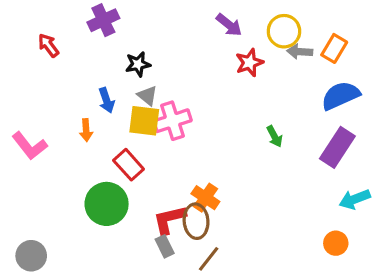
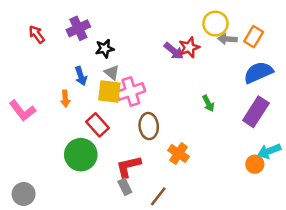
purple cross: (103, 20) -> (78, 28), moved
purple arrow: (229, 25) -> (174, 51), moved
orange cross: (205, 198) -> (179, 153), moved
brown ellipse: (196, 221) -> (149, 126), moved
orange circle: (336, 243) -> (255, 164), moved

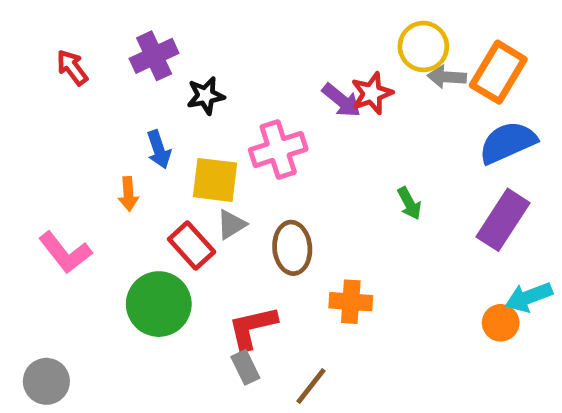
orange rectangle: (254, 37) -> (498, 72), size x1.4
gray triangle: (112, 72) -> (231, 224), moved, turned 49
pink cross: (131, 91) -> (278, 150), moved
pink L-shape: (22, 111) -> (65, 253), moved
orange cross: (179, 153) -> (351, 302), turned -30

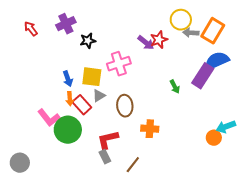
blue arrow: (159, 150) -> (68, 79), moved
orange arrow: (128, 194) -> (70, 99), moved
purple rectangle: (503, 220) -> (203, 76), moved
pink L-shape: (65, 253) -> (49, 118), moved

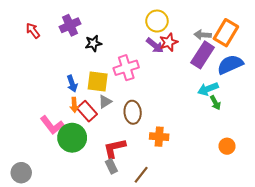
yellow circle: (181, 20) -> (157, 21), moved
purple rectangle: (203, 76) -> (203, 55), moved
green arrow: (175, 87) -> (215, 103), moved
cyan arrow: (226, 127) -> (208, 89), moved

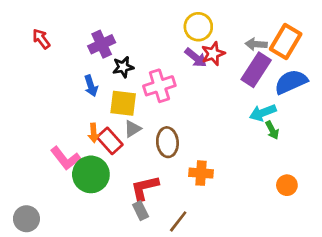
purple cross: (70, 25) -> (102, 44), moved
black star: (93, 43) -> (123, 67), moved
blue arrow: (72, 84) -> (91, 86), moved

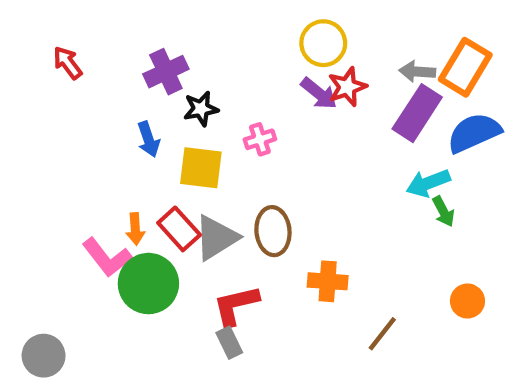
pink cross: (159, 86) -> (260, 139), size x0.6
gray triangle: (133, 129) -> (216, 238), moved, size x1.6
orange arrow: (94, 133) -> (135, 229), moved
brown line: (178, 221) -> (382, 334), moved

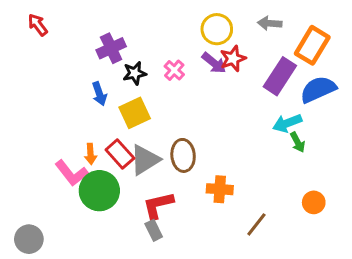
red arrow: (68, 63) -> (38, 25), moved
gray arrow: (417, 72) -> (270, 23), moved
pink cross: (260, 139) -> (174, 70), moved, turned -30
yellow square: (201, 168) -> (135, 113), turned -32

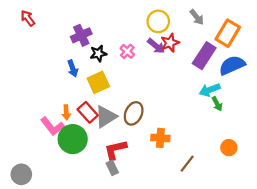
gray arrow: (270, 23) -> (197, 17), turned -133
brown ellipse: (183, 155) -> (134, 113), turned 30

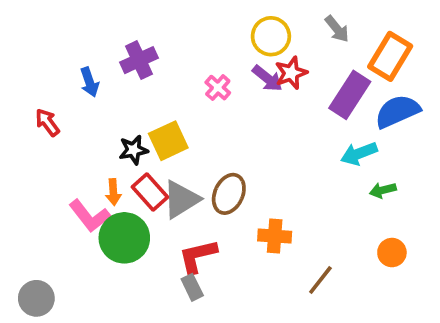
red arrow: (28, 18) -> (47, 122), moved
black star: (98, 53) -> (133, 150), moved
blue arrow: (73, 68) -> (89, 82), moved
green arrow: (217, 104) -> (383, 190), moved, turned 104

